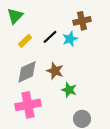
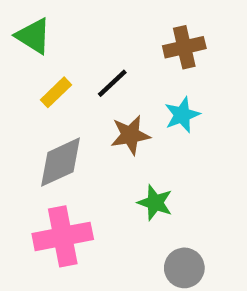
green triangle: (15, 16) -> (33, 36), turned -42
cyan star: (70, 39) -> (182, 115), moved
brown star: (55, 71) -> (130, 135), moved, turned -30

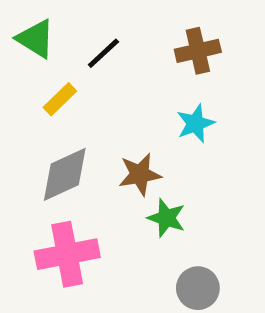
black line: (112, 83) -> (103, 53), moved
brown star: (130, 135) -> (140, 174), moved

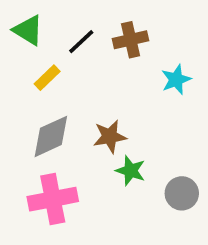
brown cross: (198, 51) -> (131, 40), moved
cyan star: (195, 123) -> (176, 80), moved
gray circle: (198, 288) -> (182, 193), moved

